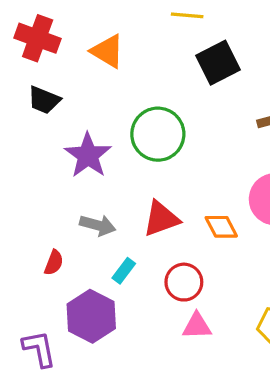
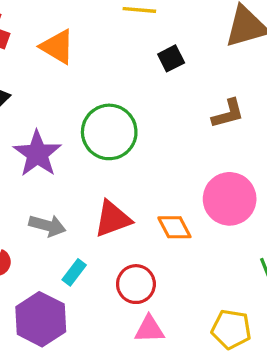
black square: (218, 63) -> (171, 58), size x0.6

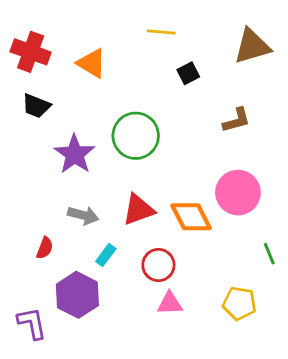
orange diamond: (174, 227) -> (191, 217), size x1.4

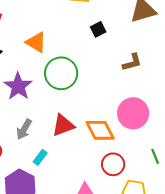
orange triangle: (92, 63) -> (36, 42), moved
gray arrow: (83, 215) -> (24, 129), turned 105
red circle: (158, 265) -> (113, 164), moved

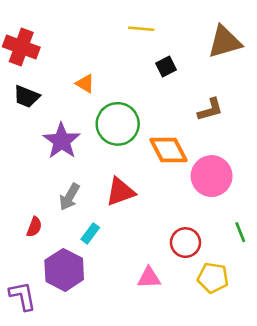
orange triangle: (36, 42) -> (85, 83), size x0.7
orange diamond: (100, 130) -> (169, 150), moved

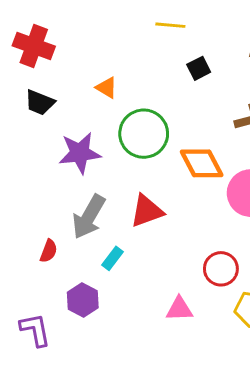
purple star: (62, 141) -> (80, 153), turned 30
gray arrow: (69, 197) -> (89, 217), size x1.4
purple hexagon: (64, 270) -> (83, 300), size x0.7

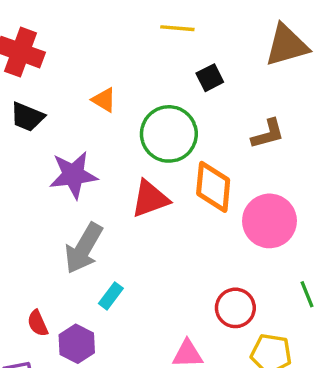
green circle: (144, 134) -> (169, 134), moved
orange diamond: (202, 163) -> (213, 187), turned 33
red triangle: (147, 211) -> (150, 199), moved
red semicircle: (49, 251) -> (38, 323), moved, turned 135

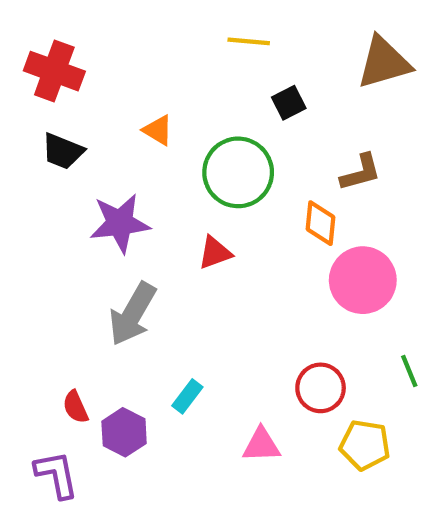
orange diamond: (213, 187) -> (321, 223), moved, size x0.7
red triangle: (150, 199) -> (215, 253), size x0.7
cyan rectangle: (111, 296) -> (187, 396), moved

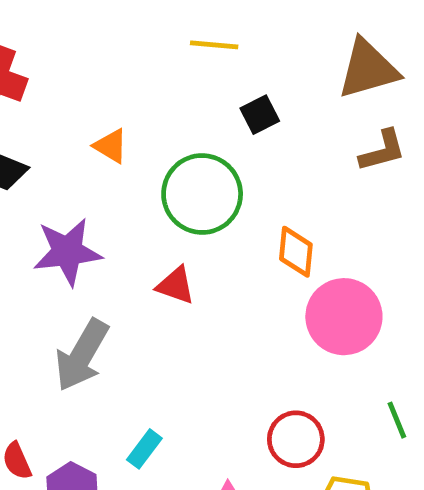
brown L-shape: (361, 172) -> (382, 151), moved
red triangle: (215, 253) -> (176, 285), turned 39

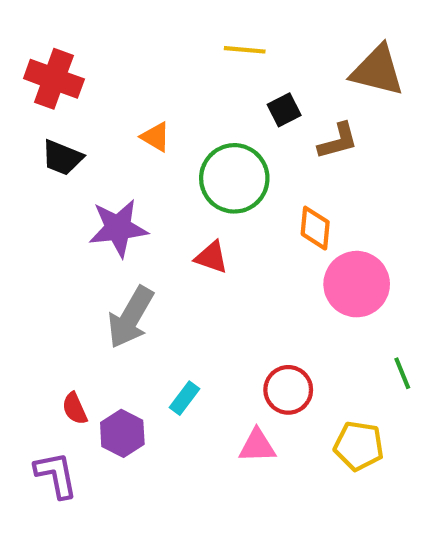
brown triangle: (368, 69) -> (377, 71), turned 30
brown L-shape: (382, 151) -> (338, 141), moved
red circle: (296, 439) -> (288, 390), moved

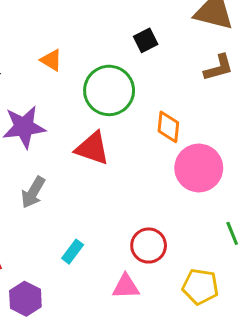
brown L-shape: (338, 141) -> (219, 68), moved
red triangle: (211, 257) -> (92, 148), size x1.4
gray arrow: (131, 317) -> (33, 192), size x0.7
purple hexagon: (122, 433) -> (25, 299), moved

